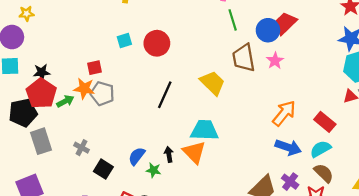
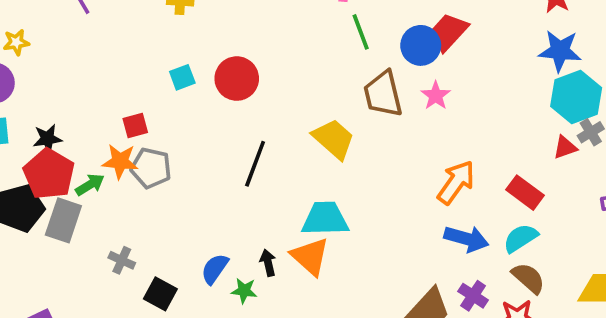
gray rectangle: (41, 141) -> (63, 220), moved, turned 40

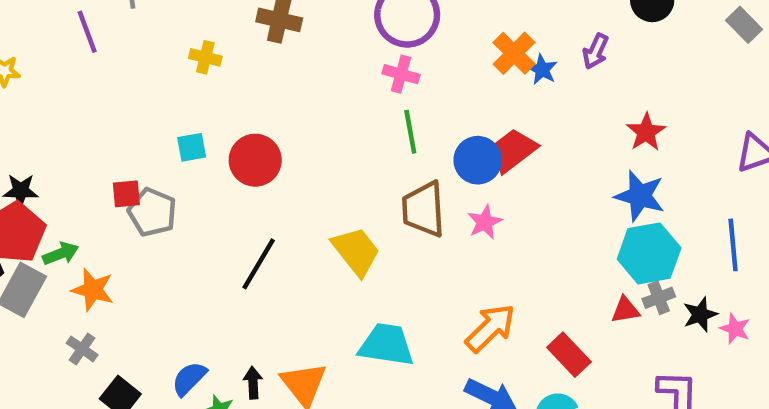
orange star: (120, 161) -> (93, 290), moved
gray pentagon: (151, 168) -> (152, 212), moved
cyan trapezoid: (325, 219) -> (386, 345), moved

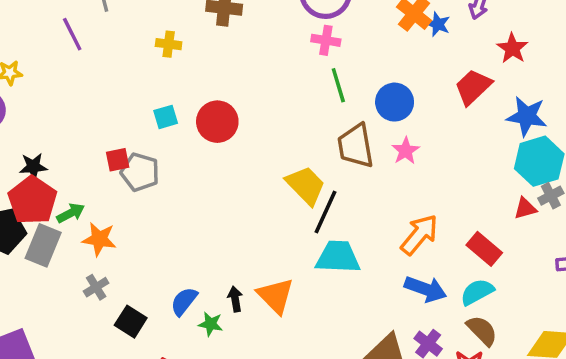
red star: (646, 132) -> (512, 48), moved
red trapezoid: (513, 150) -> (473, 87), moved
black line: (259, 264) -> (326, 212), moved
gray cross: (82, 349) -> (96, 287), turned 30

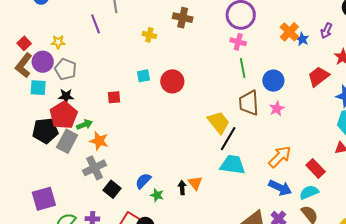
gray pentagon: (140, 172) -> (66, 69), moved
gray cross: (96, 287) -> (95, 168), size x1.6
orange triangle: (276, 296) -> (195, 183), size x0.7
black arrow: (235, 299) -> (182, 188), moved

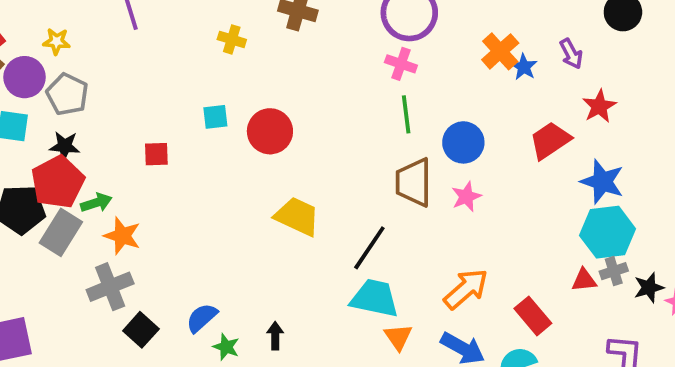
purple arrow: (326, 31) -> (571, 54), turned -56
yellow trapezoid: (218, 122) -> (297, 216), moved, turned -30
orange triangle: (195, 183) -> (398, 337), moved

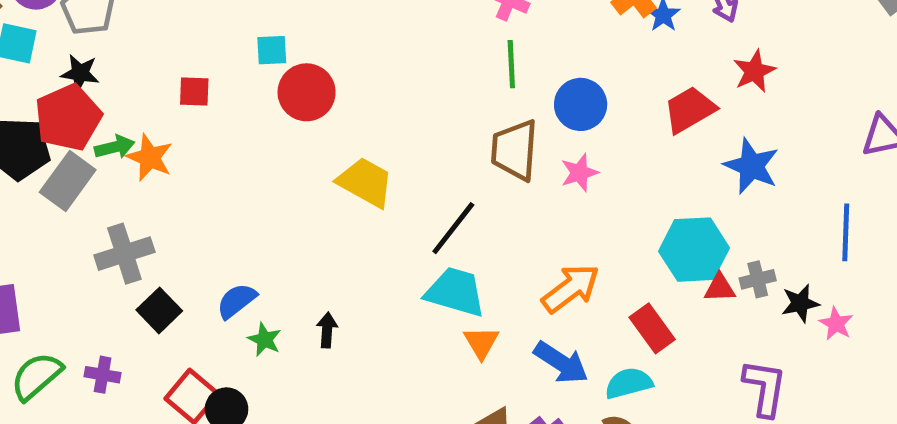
red circle: (270, 131) -> (307, 92), moved
cyan hexagon: (608, 232) -> (694, 250), moved
orange star: (122, 236) -> (150, 158), moved

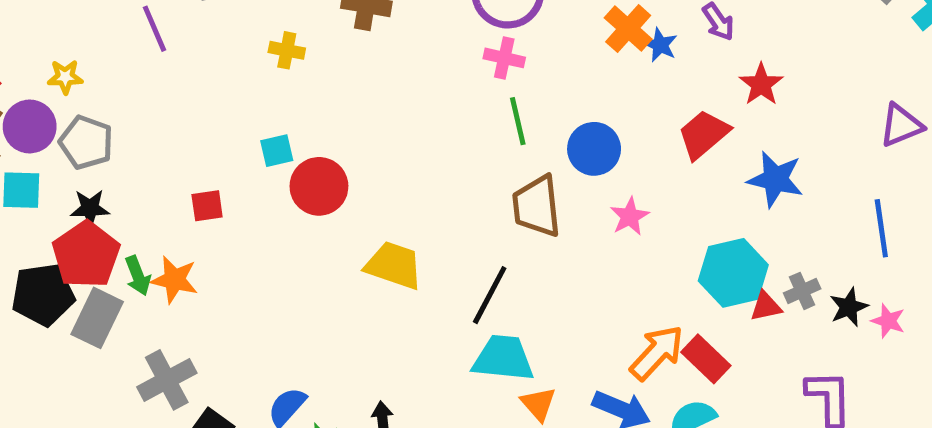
green arrow: (115, 147) -> (138, 276), turned 93
pink star: (579, 173) -> (630, 216), moved
orange arrow: (571, 288) -> (657, 353), moved

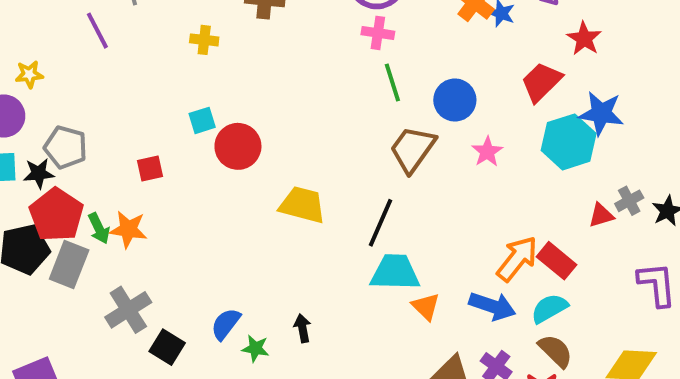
gray pentagon: (86, 142) -> (66, 147), moved
brown trapezoid: (537, 206) -> (413, 149), turned 46
black star: (90, 208) -> (39, 173), moved
cyan hexagon: (733, 273) -> (569, 142), moved

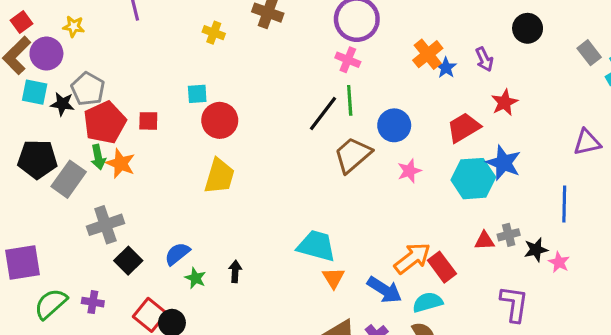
yellow trapezoid: (302, 205) -> (219, 176), moved, turned 78
red pentagon: (56, 215) -> (105, 122), moved
black line: (380, 223) -> (323, 114), moved

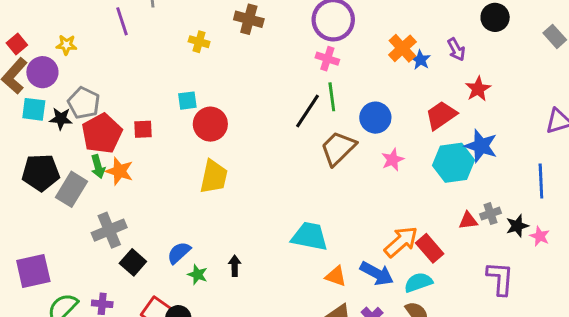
orange triangle: (333, 278) -> (336, 276), moved, turned -35

